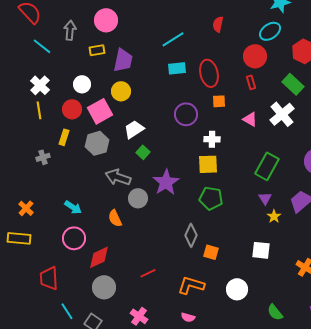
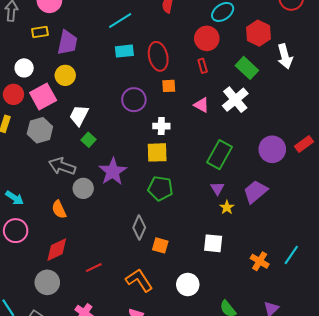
white trapezoid: (134, 129) -> (79, 115), turned -30
red diamond: (99, 257) -> (57, 250), moved
orange L-shape: (191, 285) -> (139, 280), turned 40

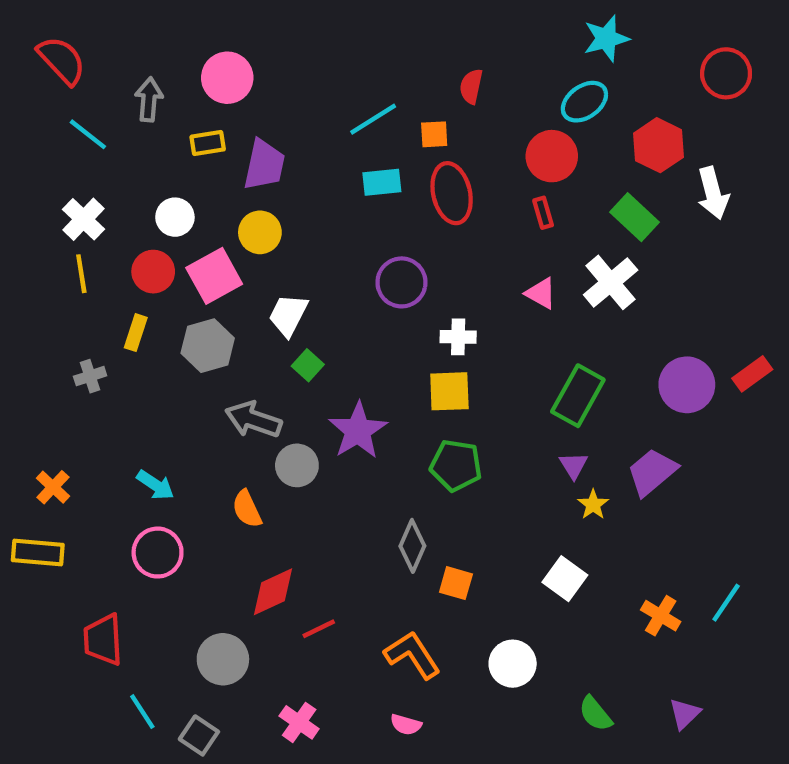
orange square: (169, 86) -> (434, 134), moved
white square: (213, 243) -> (565, 579), turned 30
red diamond: (57, 250) -> (273, 592), moved

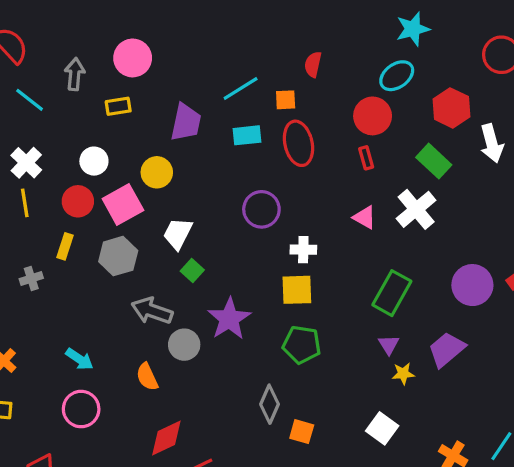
purple trapezoid: (264, 165) -> (186, 122), moved
yellow star: (593, 505) -> (403, 374), turned 30

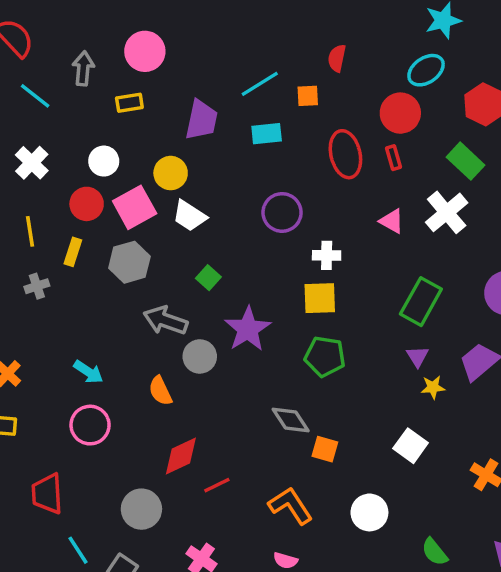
red ellipse: (298, 143) -> (345, 154), moved
yellow line: (25, 203) -> (30, 231), moved
white trapezoid: (178, 234) -> (189, 216), moved, turned -84
gray diamond: (269, 404) -> (291, 420), turned -57

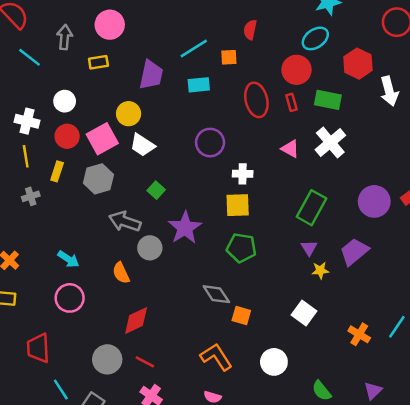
white circle: (104, 161) -> (65, 101), moved
green rectangle: (465, 161) -> (328, 100), moved, turned -32
white cross: (32, 163) -> (27, 121), moved, turned -30
red line: (217, 485) -> (145, 362), moved, turned 54

